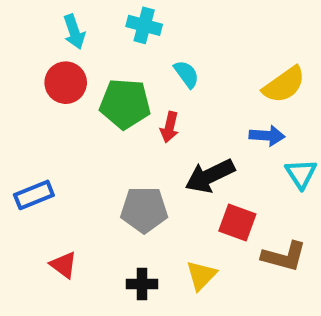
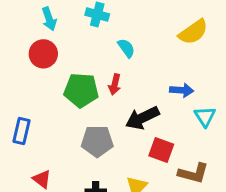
yellow semicircle: (284, 85) -> (193, 32), moved
green pentagon: (125, 104) -> (81, 90), moved
blue rectangle: (34, 195) -> (21, 131), turned -55

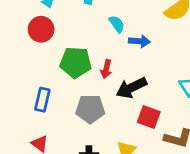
red arrow: (115, 84) -> (106, 69), moved
blue arrow: (182, 90) -> (139, 41), moved
blue rectangle: (21, 131) -> (42, 100), moved

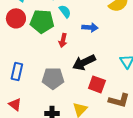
cyan semicircle: (117, 24) -> (65, 11), moved
green pentagon: (76, 62) -> (42, 21), moved
red arrow: (106, 69) -> (63, 40), moved

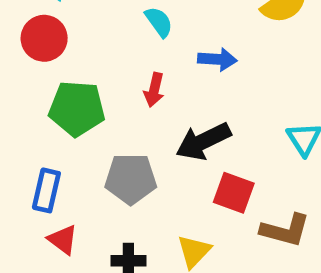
green pentagon: (42, 21) -> (77, 109), moved
blue rectangle: (17, 71) -> (46, 190), moved
red triangle: (15, 104) -> (63, 240), moved

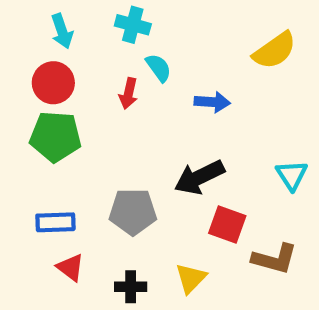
red arrow: (154, 90) -> (128, 93), moved
green pentagon: (77, 109) -> (55, 136), moved
blue rectangle: (46, 190) -> (55, 222), turned 75

